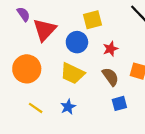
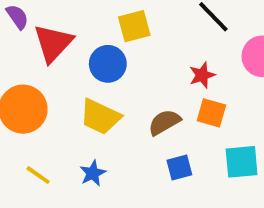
red star: (110, 49) -> (202, 75), moved
brown semicircle: (110, 77) -> (164, 122), turned -84

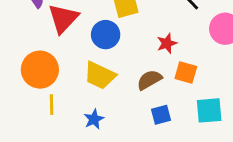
red star: (202, 75) -> (167, 43), moved
yellow line: (38, 175) -> (52, 105), moved, turned 54

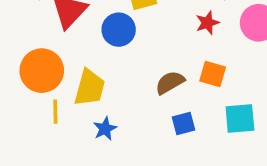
red star: (167, 43) -> (207, 23), moved
yellow trapezoid: (100, 75) -> (90, 88), moved, turned -100

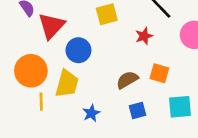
red star: (207, 23) -> (144, 36), moved
blue circle: (119, 30) -> (78, 50), moved
blue star: (105, 129) -> (91, 113), moved

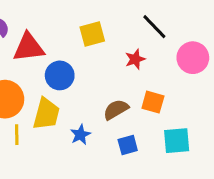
red triangle: (51, 26) -> (29, 47), turned 40
blue star: (91, 113) -> (80, 135), moved

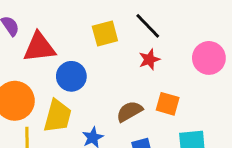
black line: (154, 27) -> (148, 26), moved

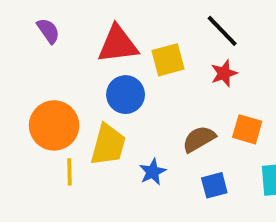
yellow square: (105, 34) -> (168, 60), moved
red triangle: (39, 47) -> (118, 44), moved

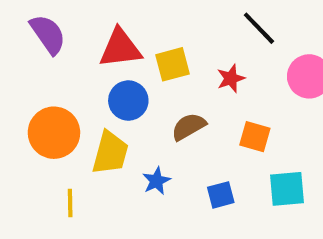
purple semicircle: (48, 31) -> (48, 34), size x1.5
black line: (222, 31) -> (259, 28), moved
brown semicircle: (199, 139) -> (189, 127), moved
yellow line: (70, 172) -> (70, 203), moved

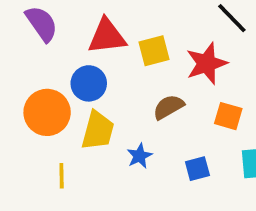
red star: (231, 78) -> (207, 63), size x1.6
blue circle: (128, 101) -> (89, 83), moved

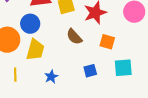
brown semicircle: (168, 107) -> (74, 37), turned -102
blue star: (139, 156) -> (51, 77), moved

